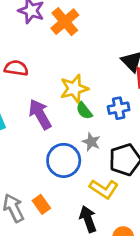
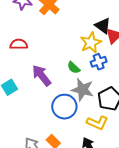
yellow star: (74, 89) -> (91, 43), moved
gray star: (91, 142) -> (82, 90), size x1.6

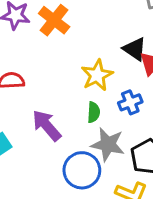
yellow star: (91, 43) -> (97, 75), moved
green semicircle: (74, 68) -> (94, 112), turned -128

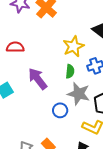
blue circle: (82, 170) -> (60, 110), size x0.6

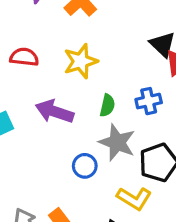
yellow star: (74, 46) -> (81, 61), moved
purple arrow: (38, 79) -> (54, 111), turned -40

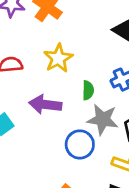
blue circle: (85, 166) -> (80, 144), size x1.4

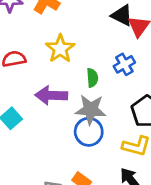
gray star: (103, 119) -> (91, 110), moved

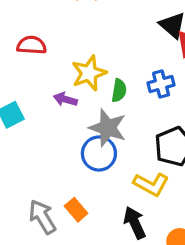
yellow star: (60, 49) -> (89, 73), moved
purple arrow: (51, 95) -> (65, 99), size x0.6

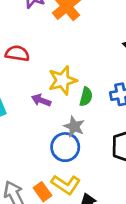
gray star: (108, 128) -> (74, 126), size x0.7
yellow L-shape: (151, 184) -> (66, 185), moved

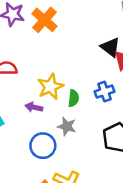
blue circle: (65, 147) -> (43, 146), moved

